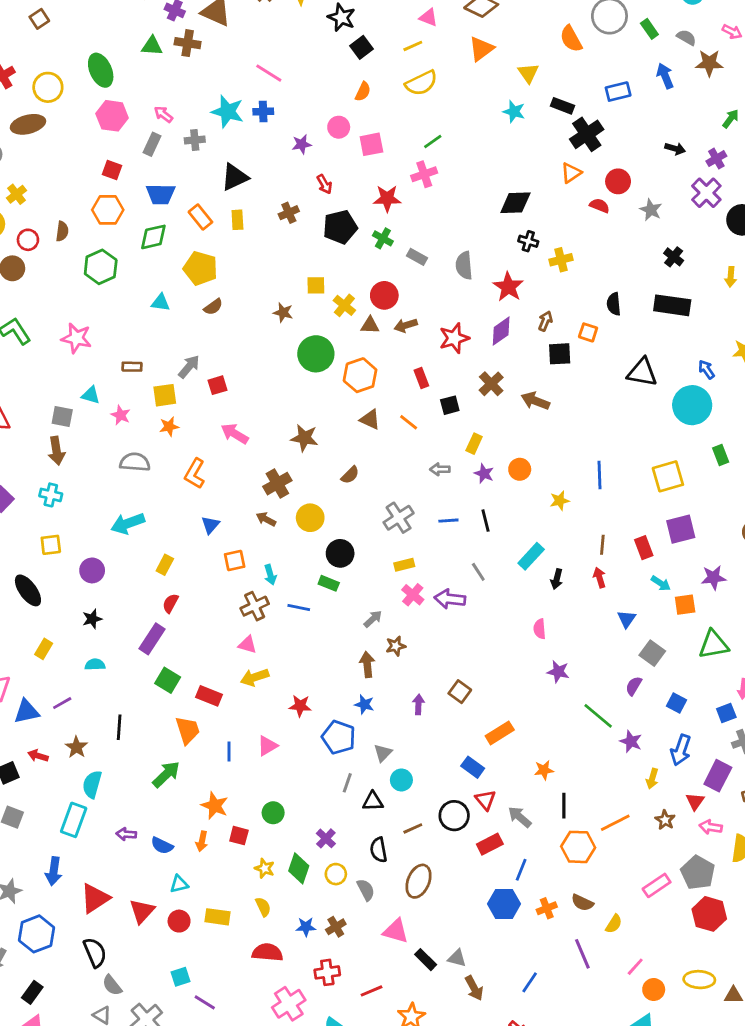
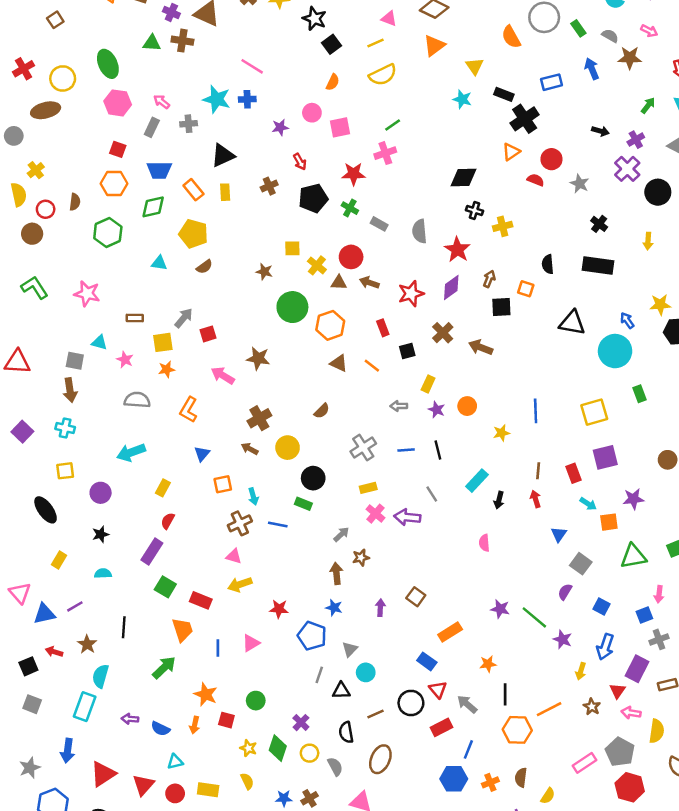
brown arrow: (406, 325) -> (369, 283), turned 36
brown star: (304, 438) -> (258, 358), moved
purple star: (558, 672) -> (500, 609), moved
brown semicircle: (582, 903) -> (521, 778), turned 72

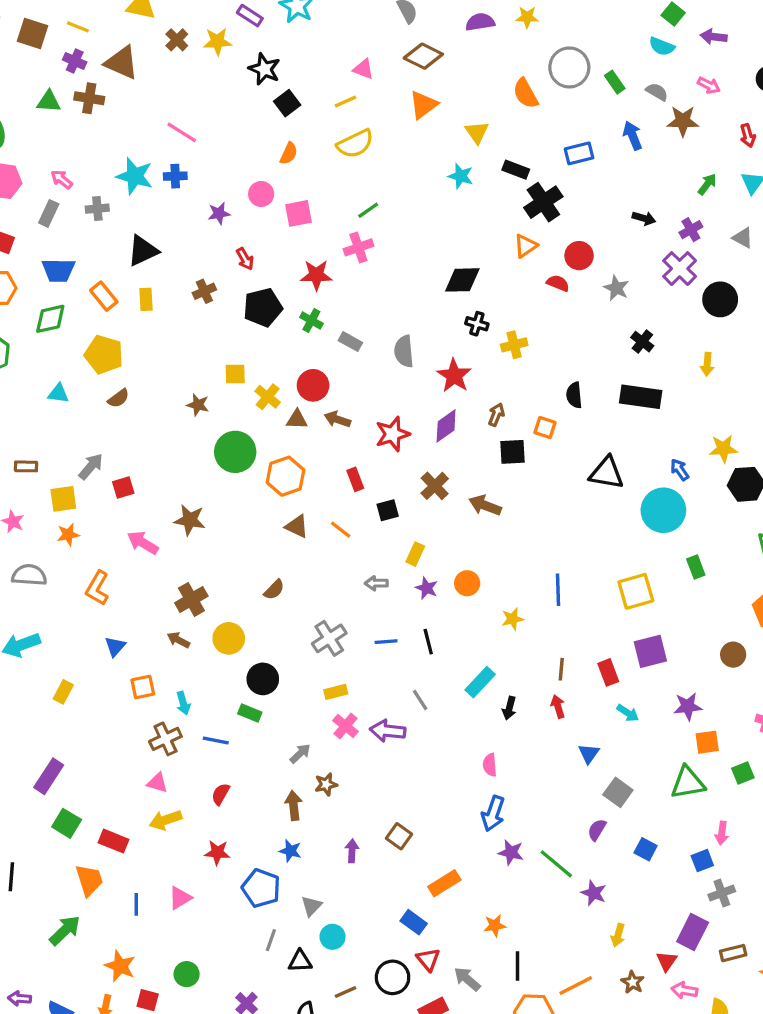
red semicircle: (168, 521) -> (221, 794), moved
orange square: (609, 522) -> (707, 742), moved
blue arrow: (605, 647) -> (493, 814), moved

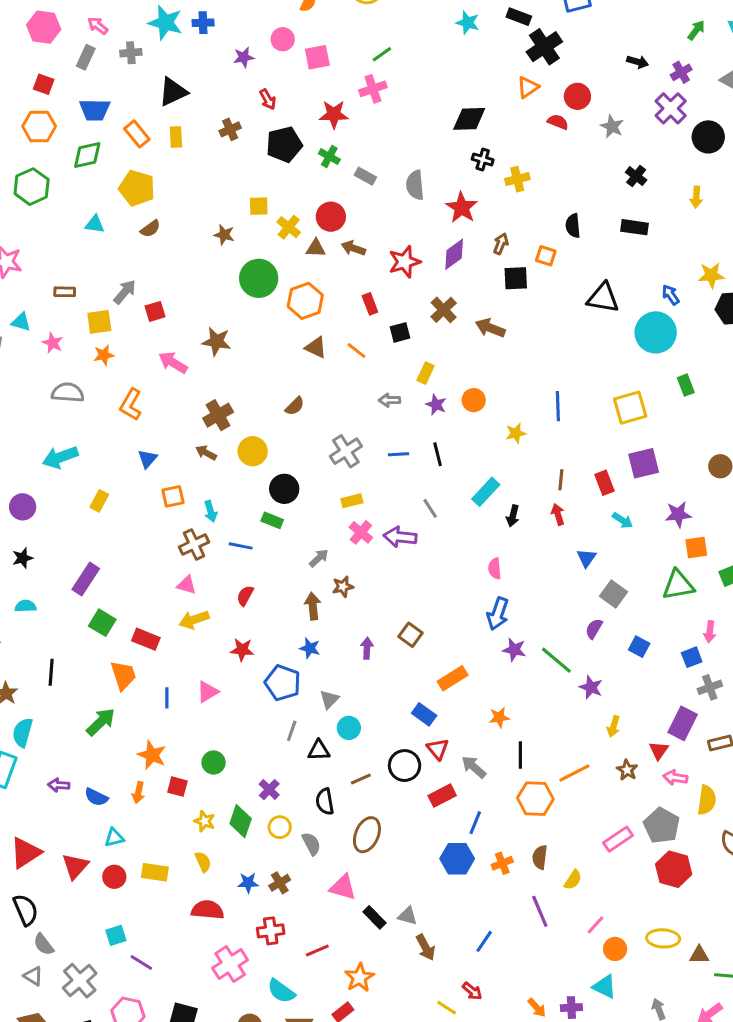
black rectangle: (641, 397) -> (635, 227), size x0.7

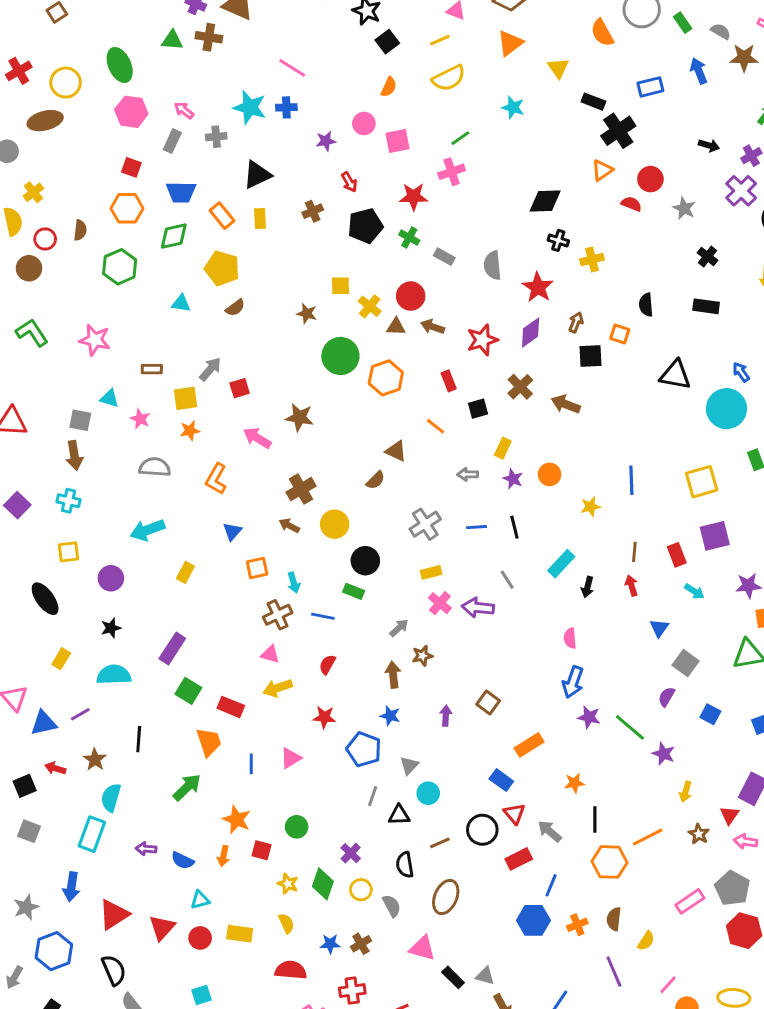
cyan star: (468, 23) -> (513, 107), moved
brown triangle: (316, 347) -> (396, 451), moved
cyan semicircle: (26, 606) -> (114, 675), size x1.6

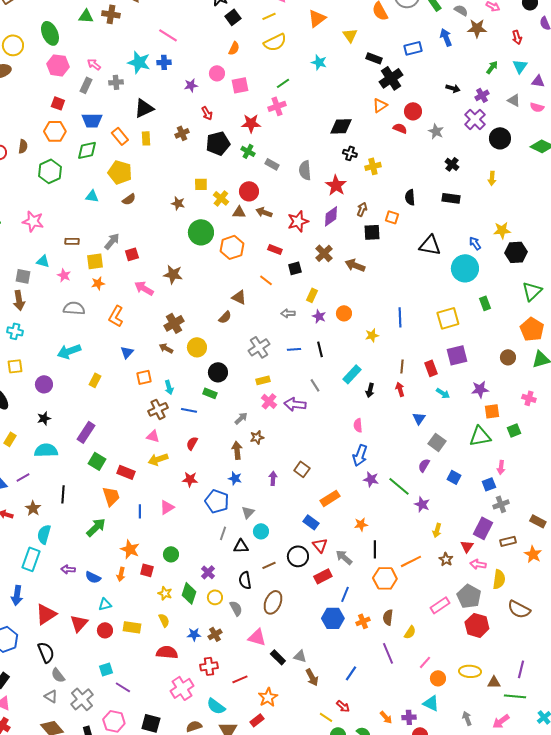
red rectangle: (449, 381) -> (275, 249), turned -48

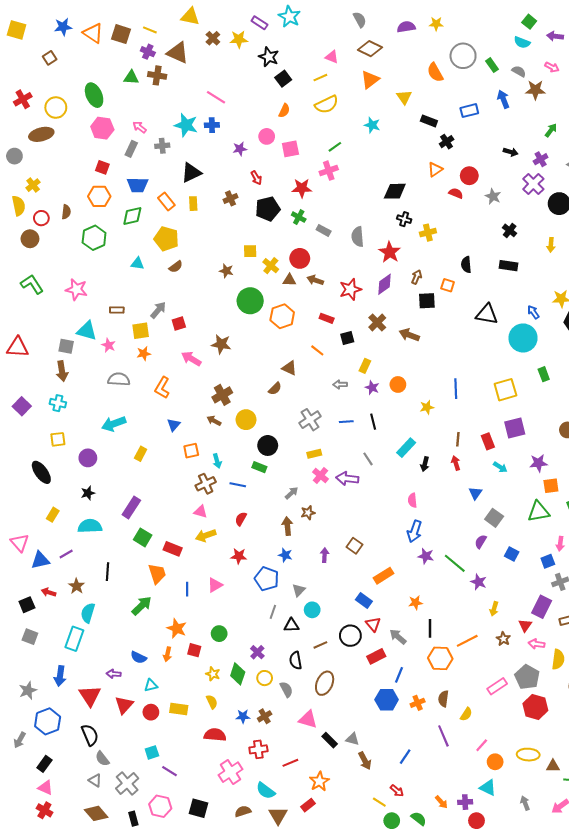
black cross: (391, 78) -> (447, 142), size x0.6
cyan triangle: (43, 261) -> (87, 331), size x1.5
purple arrow: (68, 569) -> (114, 674), moved
red triangle: (46, 614) -> (90, 696), turned -30

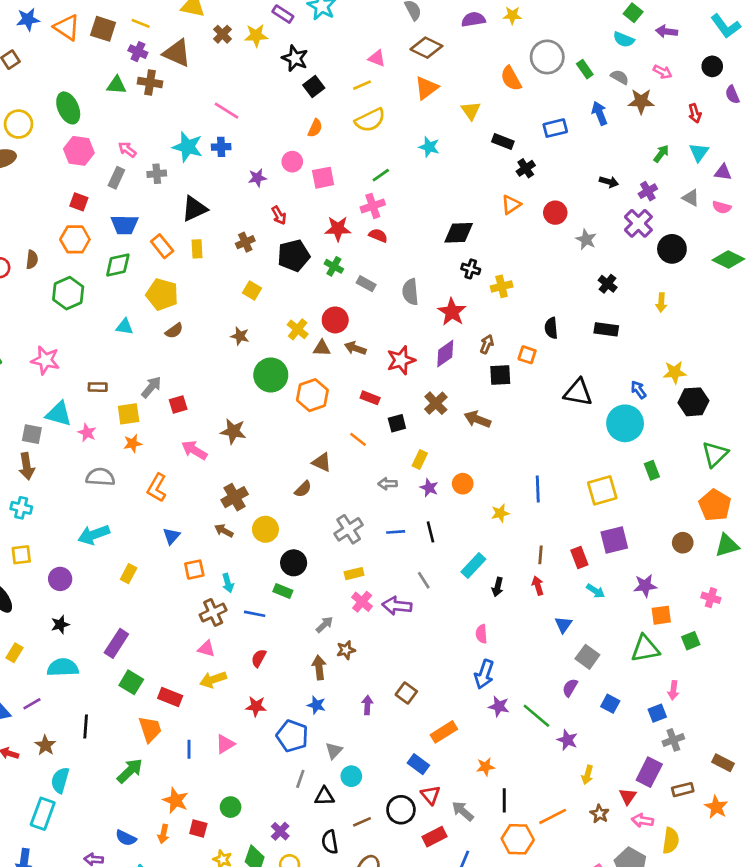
red semicircle: (456, 193) -> (378, 235), moved
yellow square: (250, 251) -> (252, 290), moved, turned 32

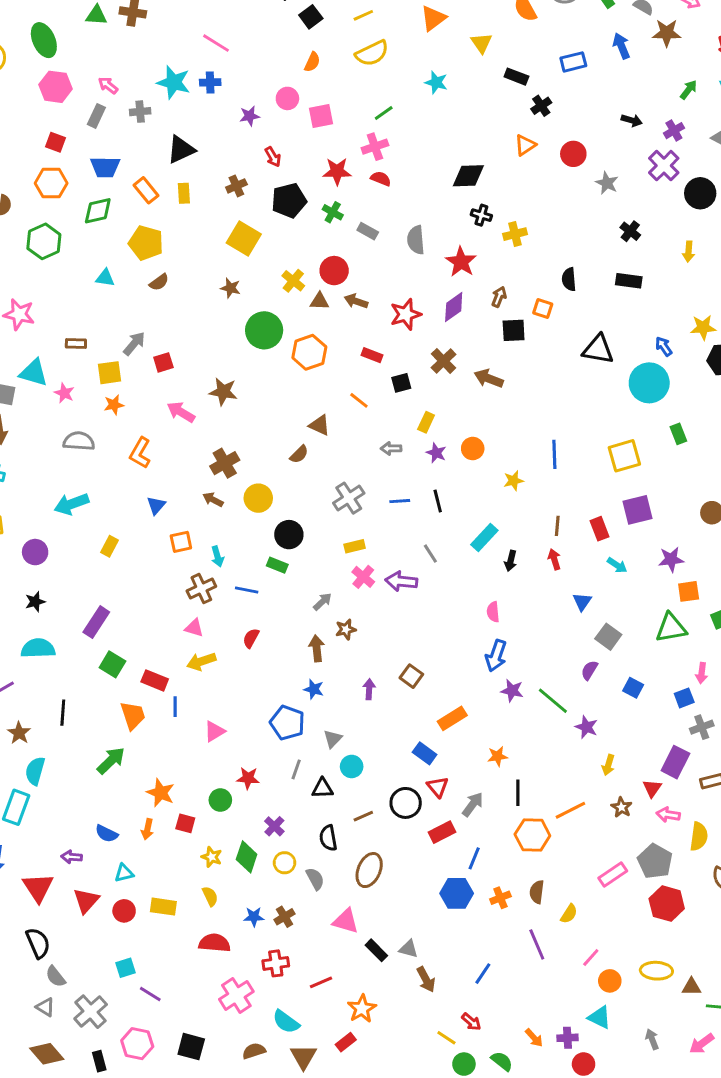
yellow square: (252, 290) -> (244, 238), size x1.6
red star: (256, 706) -> (248, 778), moved
blue line: (189, 749) -> (175, 707), moved
gray arrow: (463, 811) -> (473, 804), turned 85

